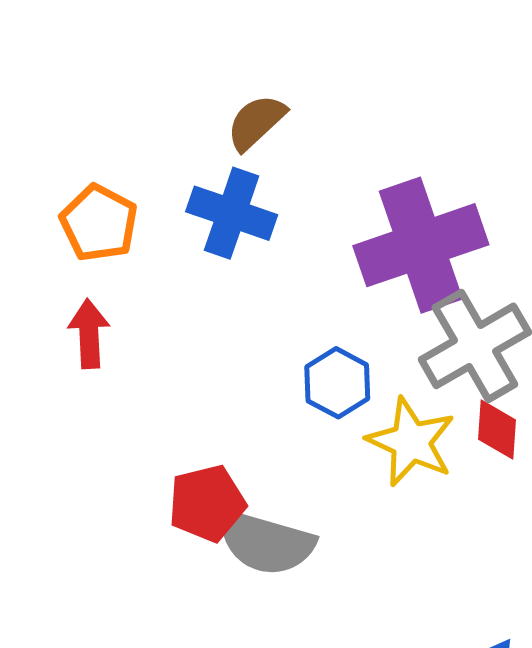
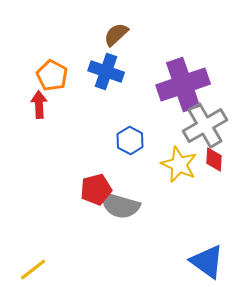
red arrow: (89, 334) -> (39, 104), moved
blue hexagon: (337, 383) -> (130, 140), moved

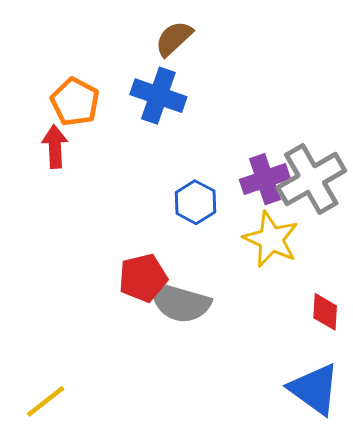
purple cross: (183, 84) -> (265, 179), moved, size x0.6
red diamond: (214, 160) -> (325, 312), moved

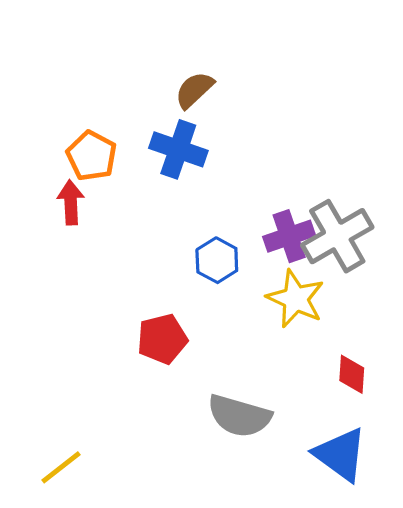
gray semicircle: (180, 303) -> (239, 416), moved

